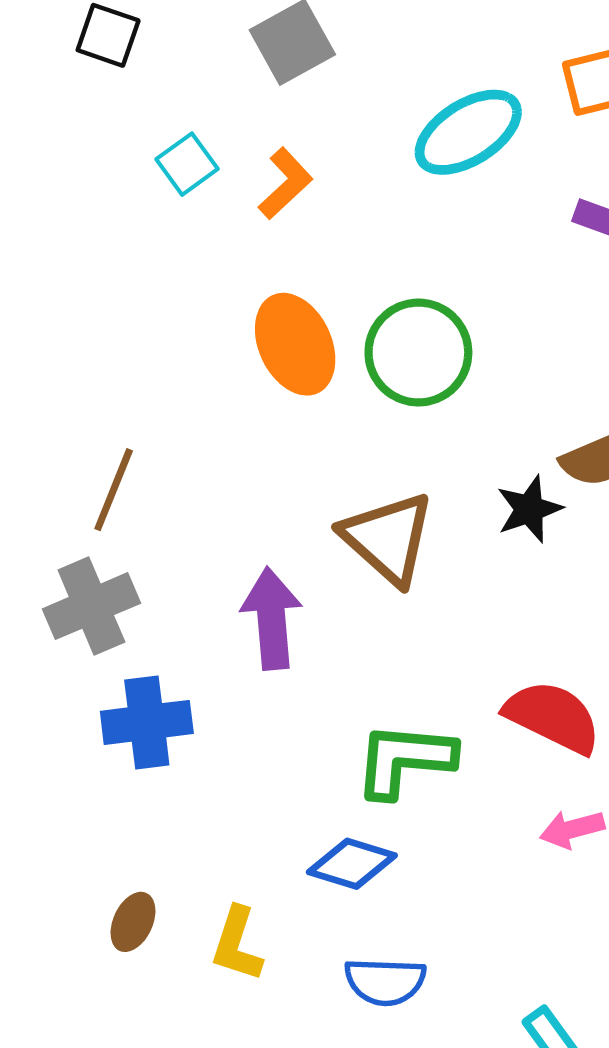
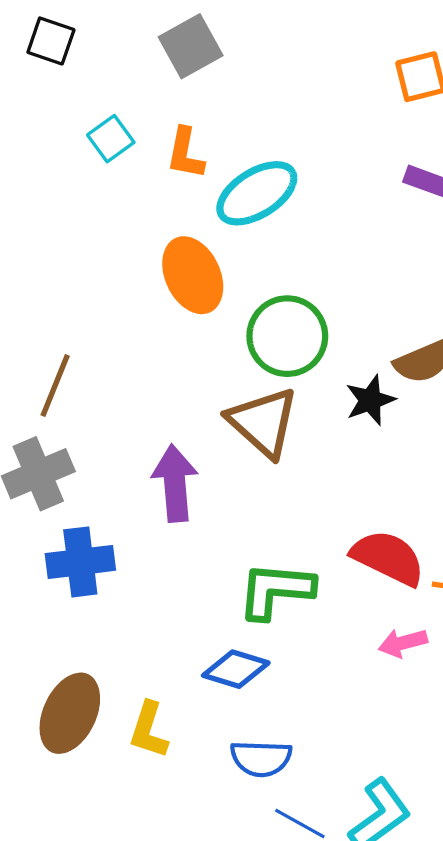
cyan ellipse: (468, 132) -> (257, 193), moved
orange L-shape: (285, 184) -> (185, 153), turned 144
green circle: (418, 353) -> (287, 336), moved
brown ellipse: (133, 922) -> (70, 713), size x1.8

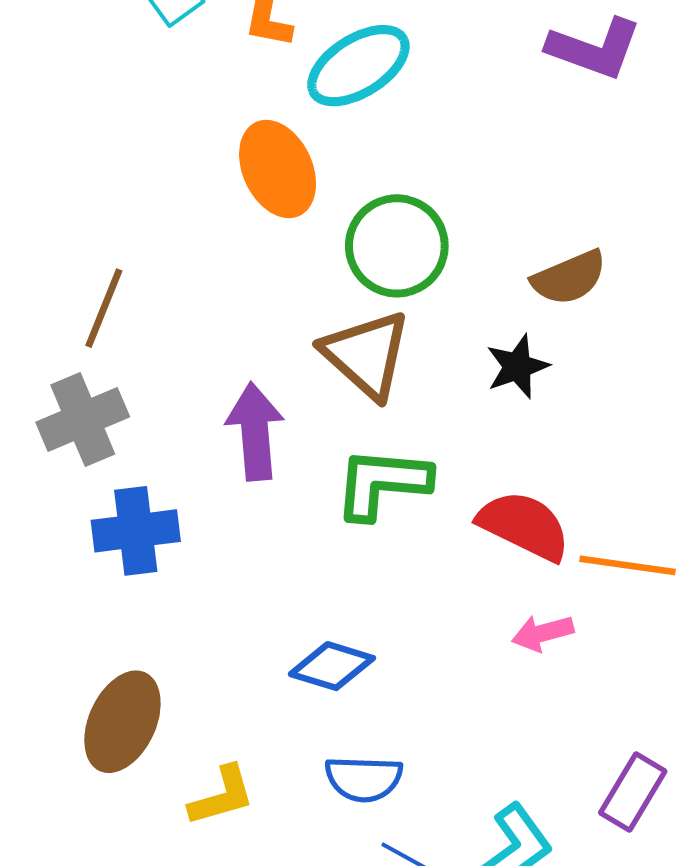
black star: (370, 400) -> (517, 367), moved
green L-shape: (276, 590) -> (382, 483), moved
yellow L-shape: (149, 730) -> (222, 796), moved, turned -124

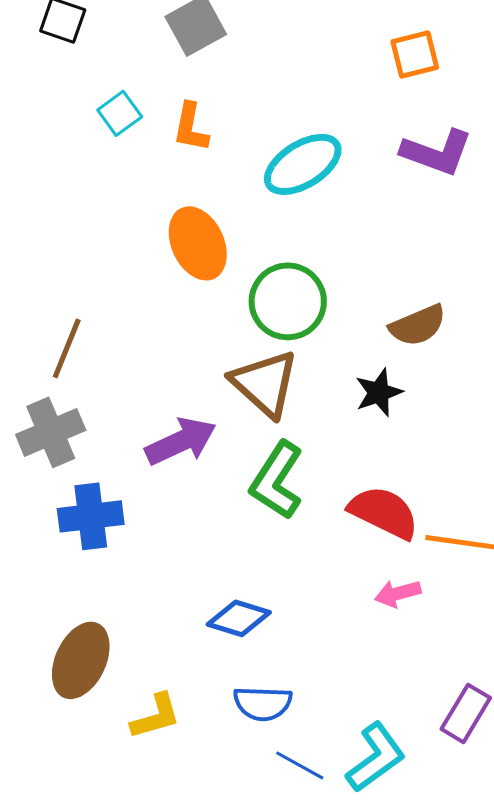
cyan ellipse: (358, 66) -> (303, 164), moved
purple arrow: (255, 431) -> (181, 441), turned 70
green L-shape: (382, 483) -> (277, 480), turned -62

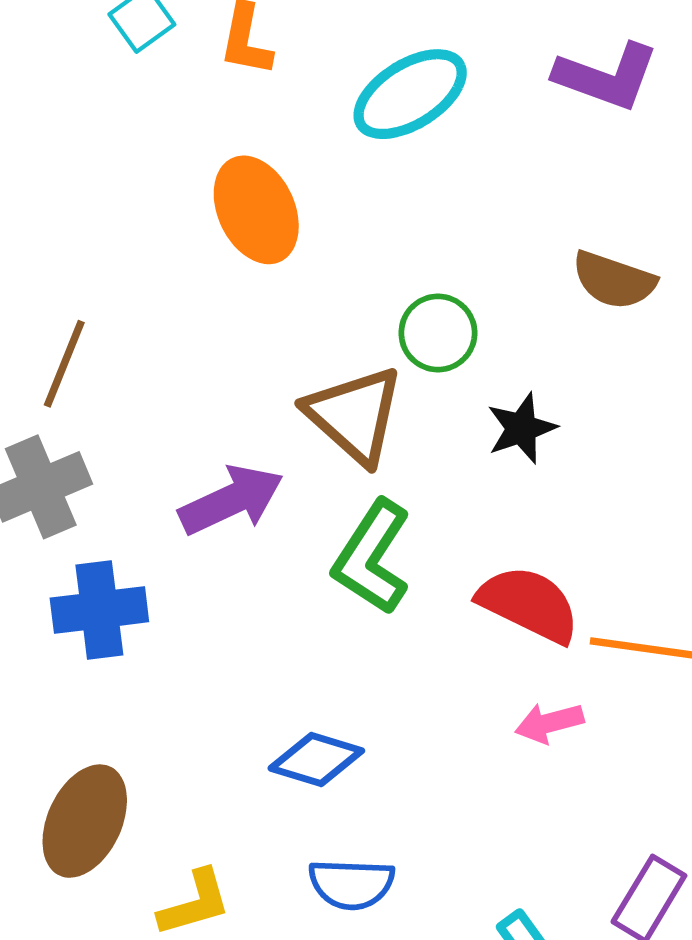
green circle: (288, 301) -> (438, 333), moved, size x0.7
brown semicircle: (418, 325) -> (614, 280), moved, turned 42

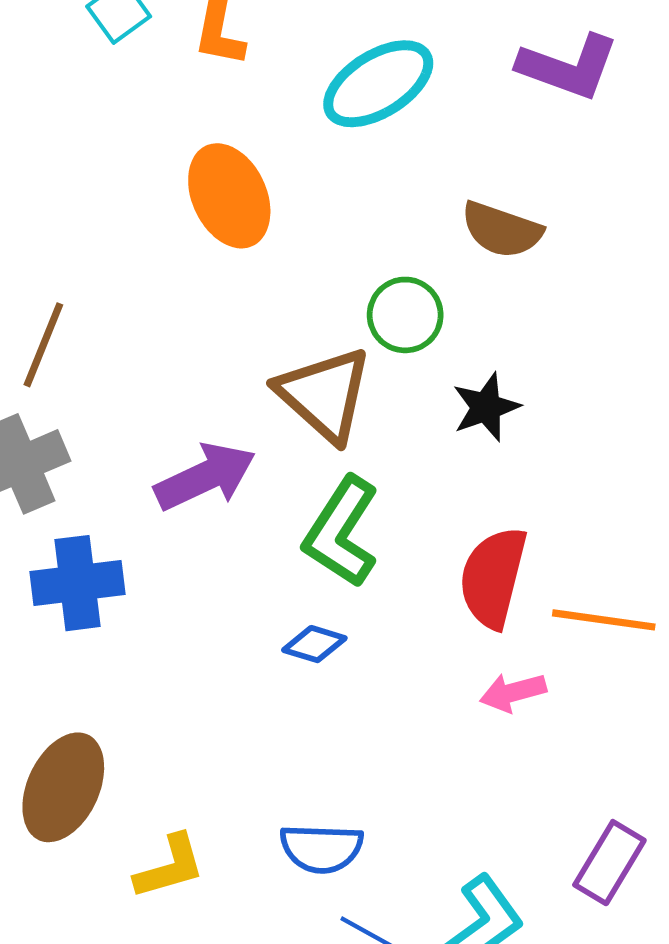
brown semicircle: (614, 280) -> (502, 230), moved
red semicircle: (529, 604) -> (493, 577), turned -102
blue diamond: (316, 759) -> (314, 644), moved, size x0.7

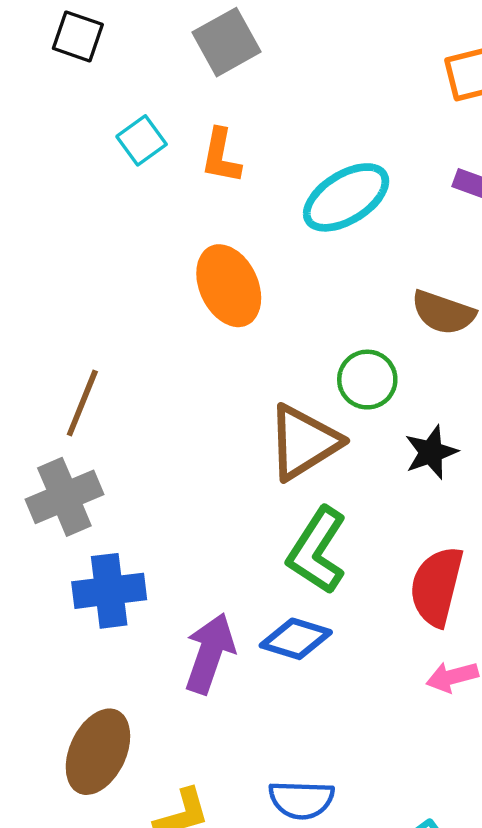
brown triangle: (324, 394) -> (304, 442), turned 46
purple arrow: (205, 477) -> (210, 653), moved, turned -46
blue diamond: (314, 644) -> (296, 639), size x1.4

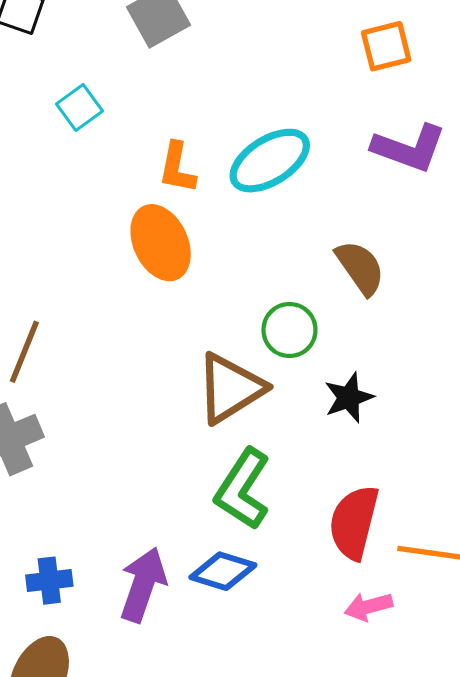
orange L-shape: (221, 156) -> (177, 168), moved
brown semicircle: (443, 313) -> (360, 268), turned -144
blue cross: (109, 591) -> (49, 581), moved, size x0.7

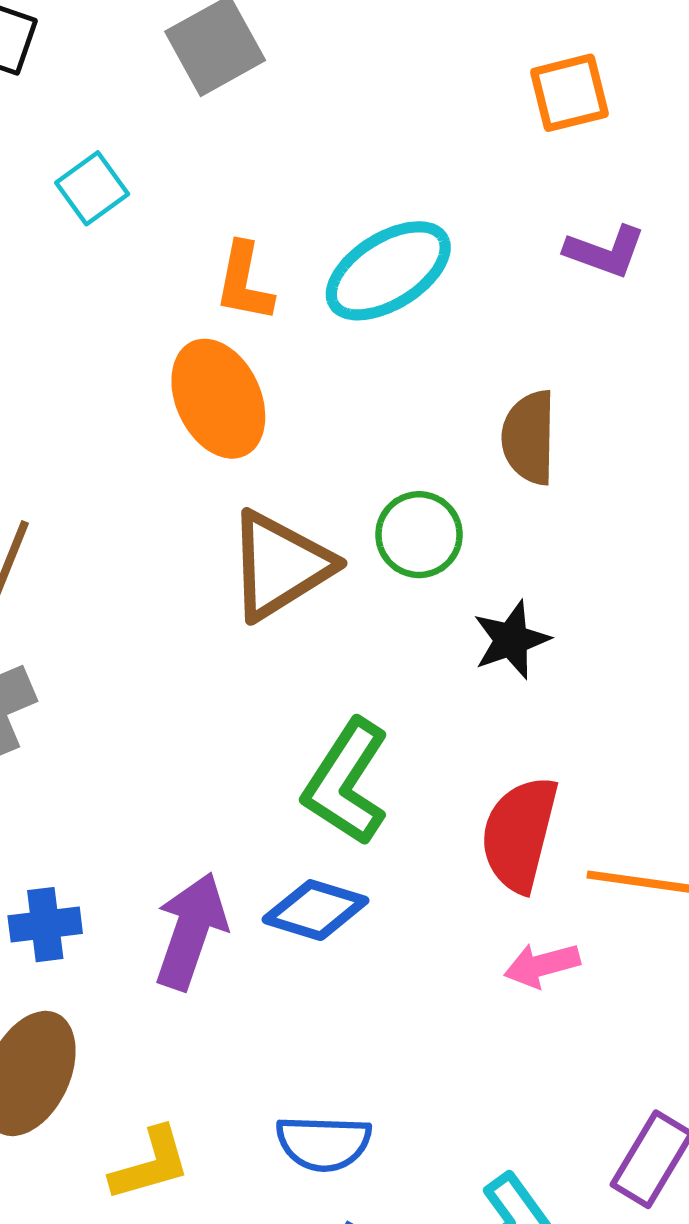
purple L-shape: (409, 148) -> (605, 251), size x0.7
brown semicircle: (360, 268) -> (529, 438), turned -144
brown triangle: (230, 388) -> (280, 565), moved

